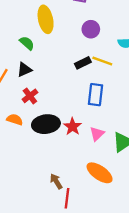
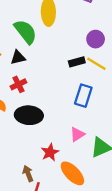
purple circle: (91, 29) -> (96, 39), moved
green semicircle: (27, 43) -> (25, 32), size x1.6
red star: (73, 127) -> (50, 152), moved

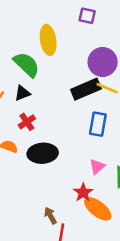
purple circle: (96, 39) -> (103, 62), size x1.5
black rectangle: (77, 62) -> (86, 89), size x1.6
red star: (50, 152) -> (83, 192), moved

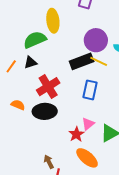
green semicircle: (27, 65) -> (35, 40), turned -70
red cross: (27, 122) -> (48, 87), moved, size x1.6
red star: (83, 192) -> (76, 134), moved

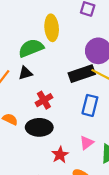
red cross: (48, 87) -> (44, 100), size x0.7
red star: (76, 134) -> (60, 155), moved

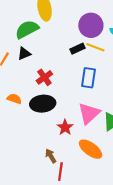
black rectangle: (82, 74) -> (78, 49), size x0.6
pink triangle: (87, 143) -> (89, 113), size x1.6

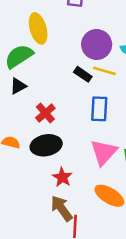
black rectangle: (78, 49) -> (83, 74), turned 64
red star: (65, 127) -> (62, 177), moved
brown arrow: (51, 156) -> (62, 208), size x1.5

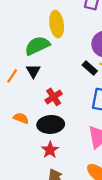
black triangle: (18, 86) -> (33, 71), turned -40
red star: (62, 177) -> (50, 150), moved

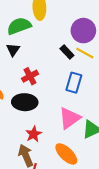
red star: (50, 150) -> (34, 134), moved

